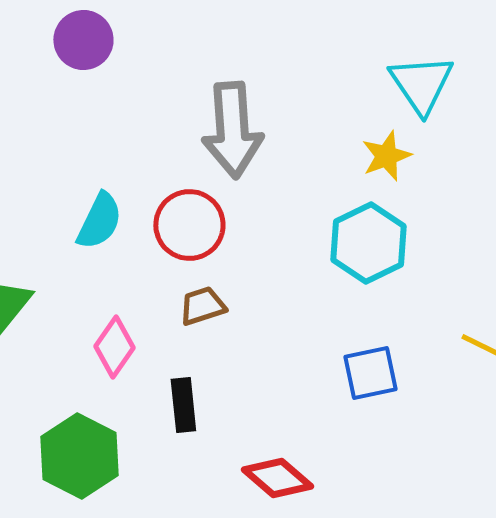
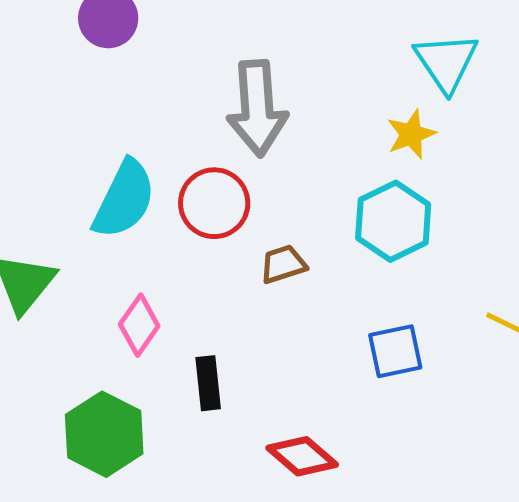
cyan semicircle: (99, 221) -> (124, 199), size x1.4
brown trapezoid: (202, 306) -> (283, 264), moved

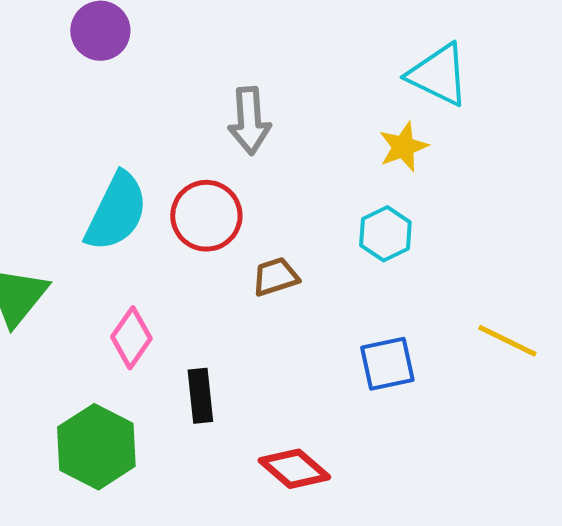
cyan triangle: (446, 62) -> (438, 75), turned -30
gray arrow: (257, 108) -> (249, 121), size x0.7
cyan hexagon: (393, 221) -> (385, 234), size x0.7

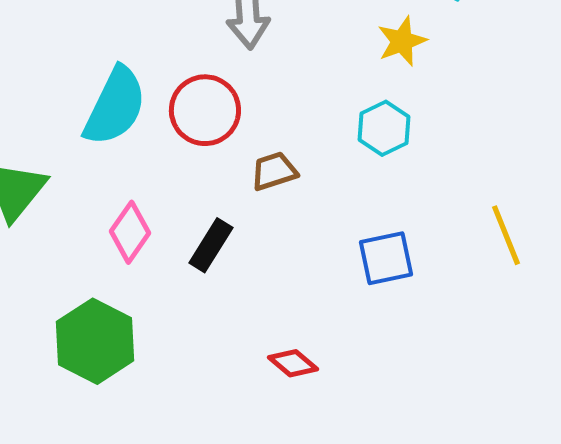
yellow line: (507, 341) -> (506, 235), turned 42
black rectangle: (200, 396) -> (211, 245), moved, turned 38
red diamond: (294, 469) -> (293, 363), size x0.7

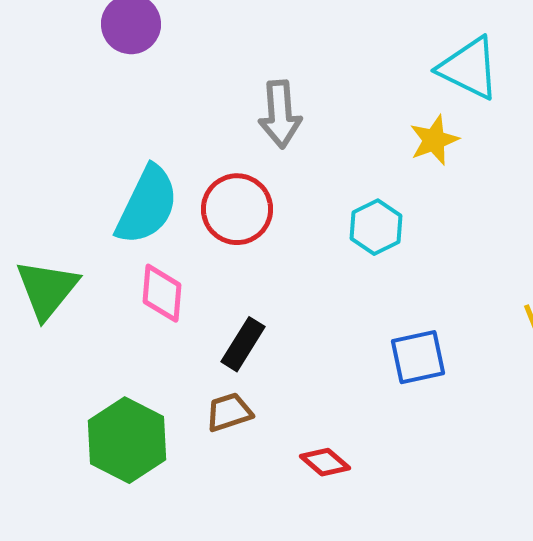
cyan hexagon: (384, 128) -> (376, 227), moved
brown trapezoid: (274, 171) -> (229, 412), moved
pink diamond: (130, 232) -> (162, 293), moved, turned -30

